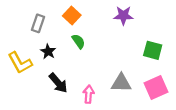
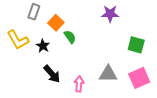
orange square: (72, 16) -> (56, 23), moved
gray rectangle: (38, 23) -> (34, 12), moved
yellow L-shape: (20, 63) -> (18, 40), moved

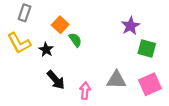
gray rectangle: (34, 12) -> (24, 13), moved
purple star: (110, 14) -> (130, 26), moved, turned -30

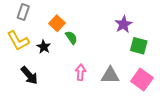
black arrow: (56, 80) -> (29, 75), moved
pink square: (150, 84) -> (142, 80), turned -30
pink arrow: (85, 91) -> (81, 72), moved

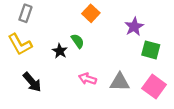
orange square: (57, 23) -> (91, 13), moved
black star: (44, 47) -> (60, 51), moved
pink arrow: (81, 72) -> (88, 79), turned -77

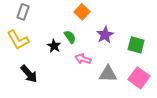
purple star: (134, 27) -> (105, 35), moved
pink arrow: (88, 79) -> (83, 59), moved

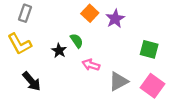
purple star: (105, 35) -> (115, 19), moved
gray triangle: (108, 74) -> (118, 81), turned -30

